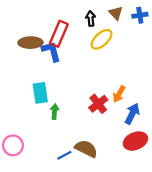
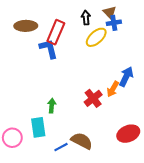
blue cross: (140, 15) -> (114, 23), moved
brown ellipse: (30, 43) -> (26, 26), moved
cyan rectangle: (40, 93) -> (38, 127), moved
blue arrow: (132, 114) -> (126, 77), moved

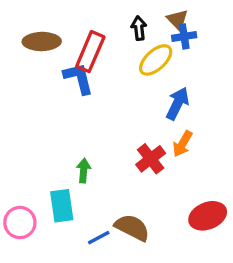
blue arrow: (126, 77) -> (177, 104), moved

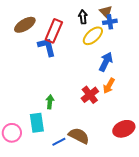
brown ellipse: (42, 41) -> (25, 25), turned -30

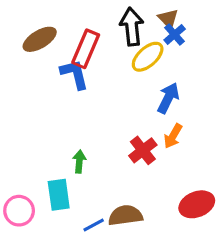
black arrow: (83, 17) -> (132, 27), size x1.6
blue cross: (110, 22) -> (175, 35), turned -32
brown semicircle: (79, 136) -> (125, 215), turned -35

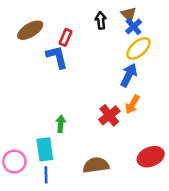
black arrow: (132, 27) -> (101, 20), size x0.6
red rectangle: (86, 49) -> (65, 37), size x0.6
yellow ellipse: (148, 57) -> (138, 48), moved
blue line: (94, 225) -> (46, 175), moved, turned -63

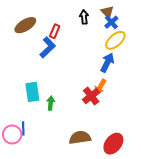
blue L-shape: (57, 57) -> (48, 47), turned 60
orange arrow: (132, 104) -> (100, 87), moved
cyan rectangle: (45, 149) -> (32, 92), moved
red ellipse: (151, 157) -> (113, 144), moved, turned -30
blue line: (46, 175) -> (23, 128), moved

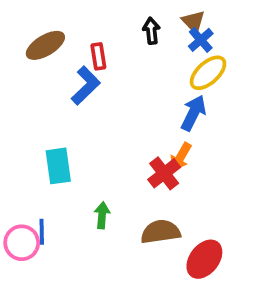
red rectangle: (55, 31) -> (98, 56), turned -32
green arrow: (51, 103) -> (102, 215), moved
brown semicircle: (80, 138) -> (161, 232), moved

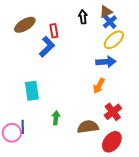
brown triangle: (193, 22) -> (106, 12), turned 48
blue arrow: (193, 113) -> (106, 62), turned 60
red cross: (164, 173) -> (113, 112), moved

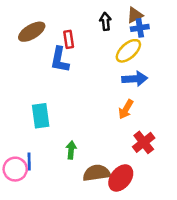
blue cross: (110, 22) -> (140, 28), turned 32
yellow ellipse: (114, 40) -> (128, 51), moved
blue L-shape: (47, 47) -> (60, 60), turned 145
brown semicircle: (88, 127) -> (97, 173), moved
red ellipse: (112, 142) -> (121, 178), moved

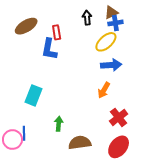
cyan rectangle: (41, 116) -> (33, 95), turned 30
red ellipse: (121, 178) -> (119, 147), moved

